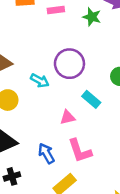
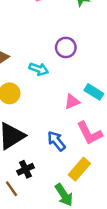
purple circle: (69, 64) -> (66, 47), size x0.7
cyan rectangle: (91, 99) -> (94, 92), moved

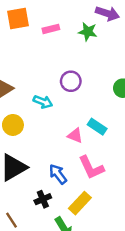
pink triangle: (72, 102) -> (75, 135), turned 42
black cross: (25, 169) -> (43, 199), moved

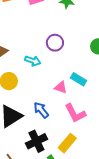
blue arrow: (58, 174) -> (41, 110), moved
black cross: (43, 199) -> (36, 141), size x1.5

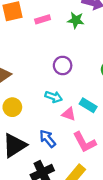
cyan arrow: (33, 61) -> (54, 97), moved

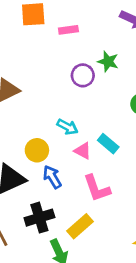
green star: (76, 20) -> (108, 61), moved
purple circle: (63, 65) -> (83, 75), moved
yellow circle: (12, 107) -> (37, 150), moved

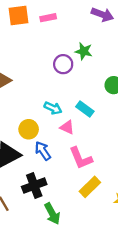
pink rectangle: (68, 30) -> (48, 18), moved
cyan rectangle: (108, 144) -> (85, 109), moved
yellow rectangle: (80, 226) -> (90, 187), moved

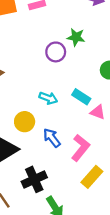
pink triangle: (67, 127) -> (98, 112), moved
blue arrow: (43, 151) -> (52, 138), moved
pink L-shape: (81, 158) -> (80, 148), turned -115

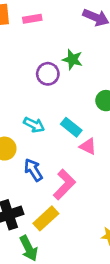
yellow rectangle: (92, 177) -> (46, 218), moved

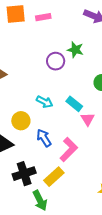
pink triangle: (88, 146) -> (88, 119), turned 32

